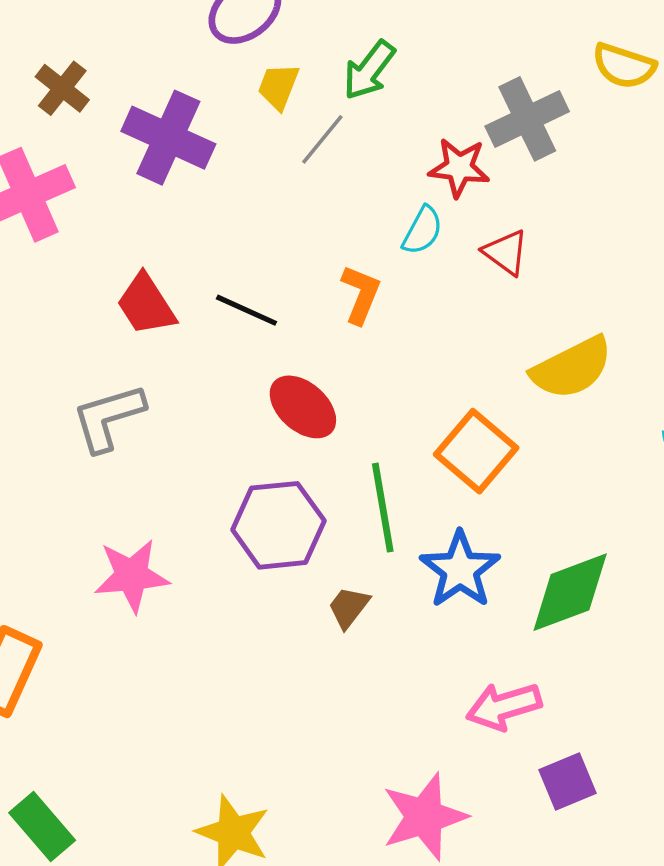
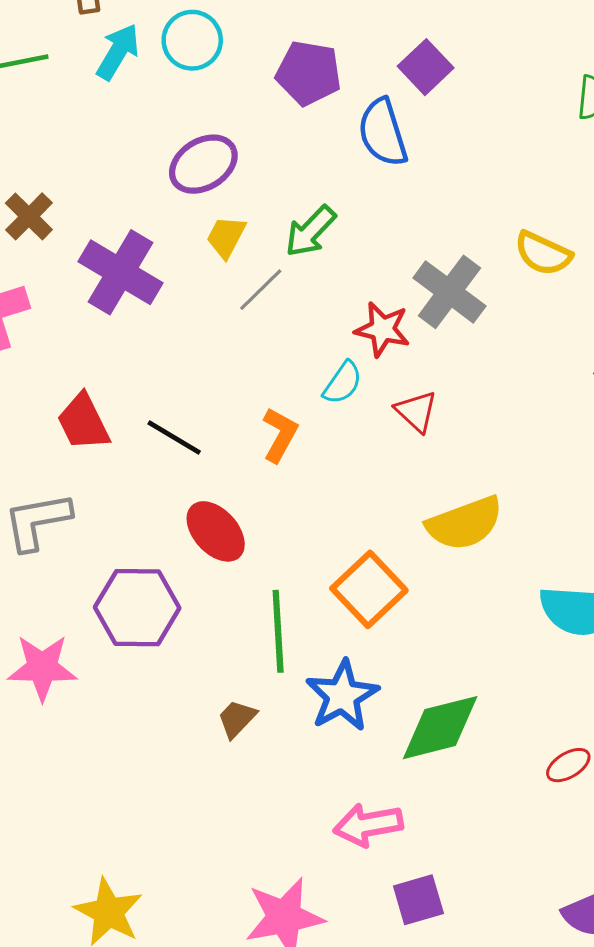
gray cross: (527, 119) -> (449, 292), turned -34
purple hexagon: (278, 525) -> (137, 608), moved

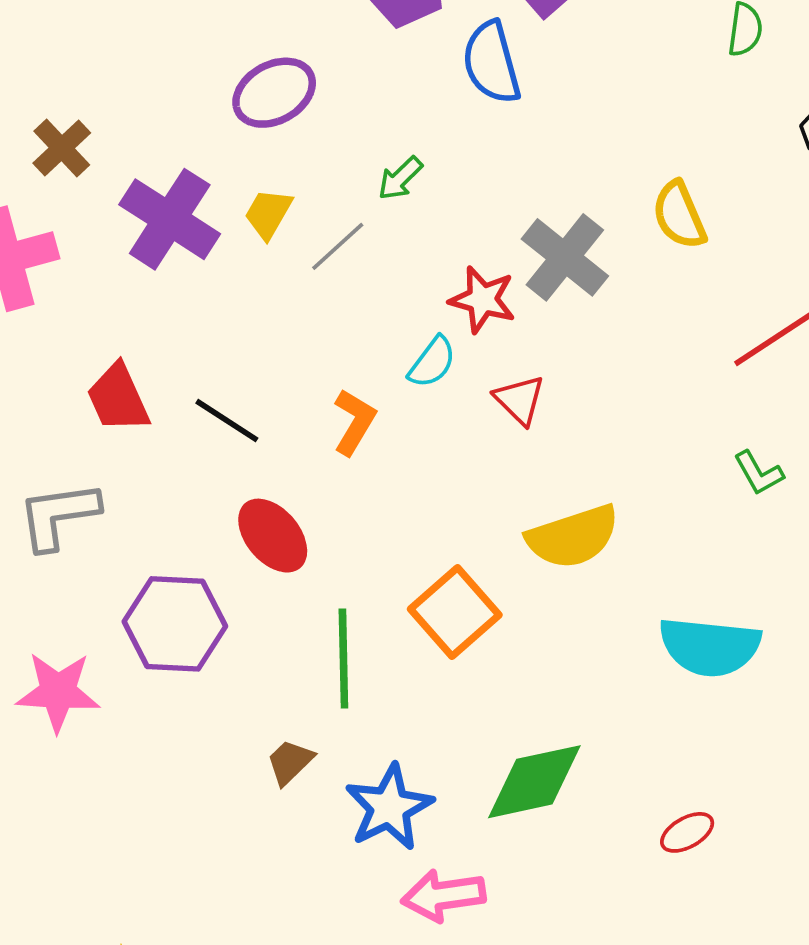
green arrow: (310, 231) -> (400, 178), size x0.7
yellow trapezoid: (226, 237) -> (268, 214), moved
yellow semicircle: (543, 253) -> (679, 215), turned 40
blue star: (342, 696) -> (389, 807), moved

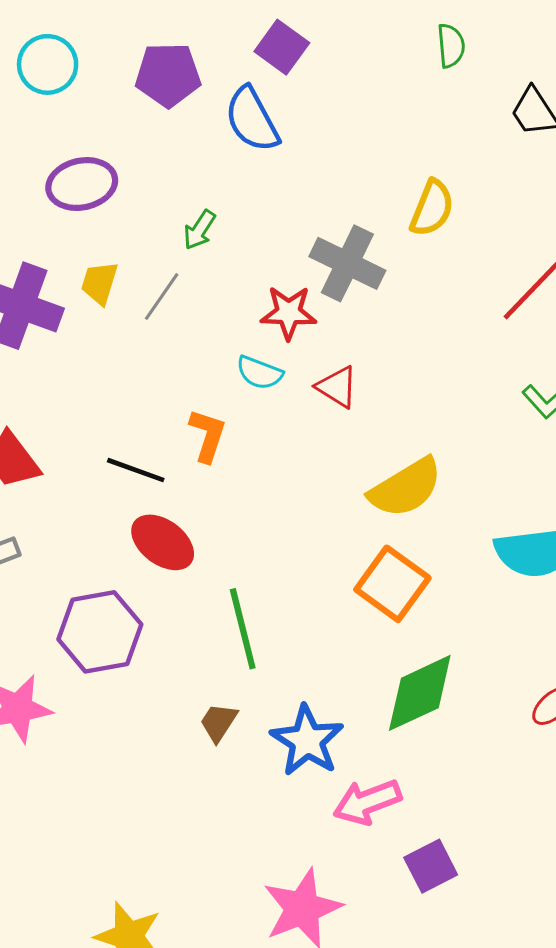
purple ellipse: (274, 93) -> (82, 184), turned 30
yellow semicircle: (679, 215) -> (432, 208), turned -122
cyan semicircle: (432, 362) -> (260, 373), turned 87
black line: (227, 421) -> (136, 470), moved
orange square: (455, 612) -> (392, 584), moved

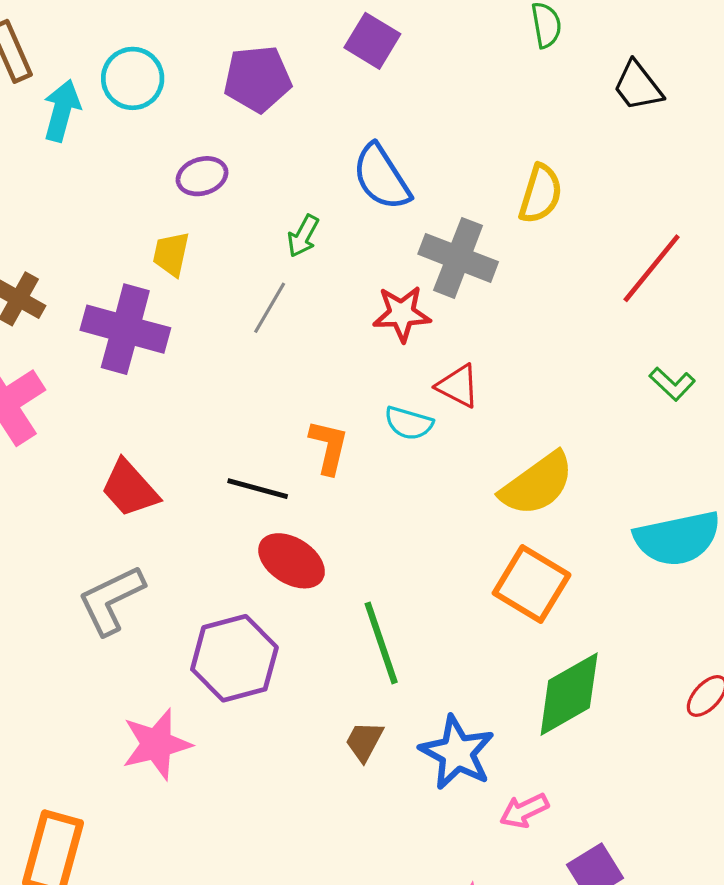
blue semicircle: (252, 119) -> (381, 177), moved
purple ellipse: (82, 184) -> (202, 176), moved, size x0.7
yellow trapezoid: (99, 283) -> (171, 254), moved
cyan semicircle: (260, 373) -> (409, 423), moved
pink arrow: (367, 802) -> (524, 811), size x0.7

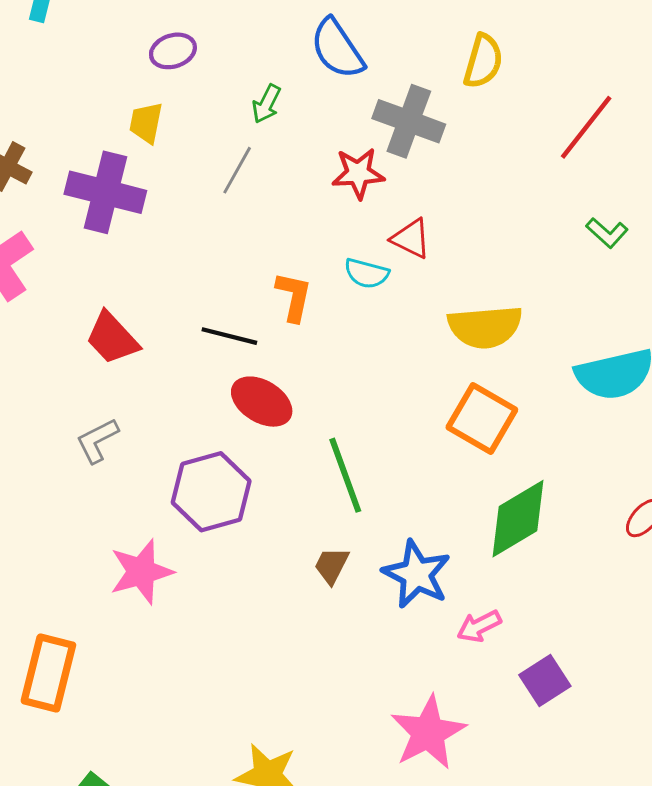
yellow semicircle: (537, 484) -> (485, 327), turned 32
gray L-shape: (111, 600) -> (97, 440), size x0.7

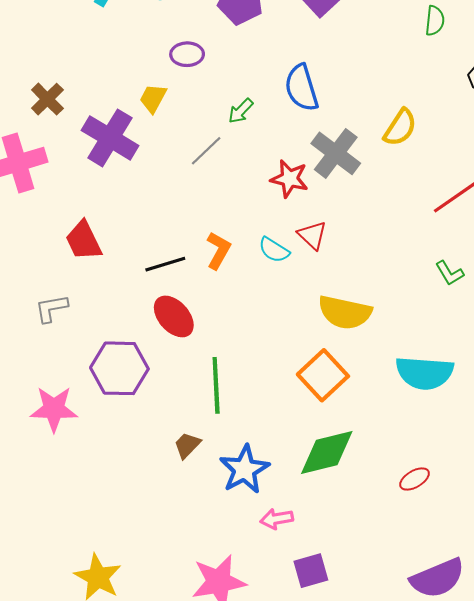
black line: (229, 336) -> (165, 264), turned -48

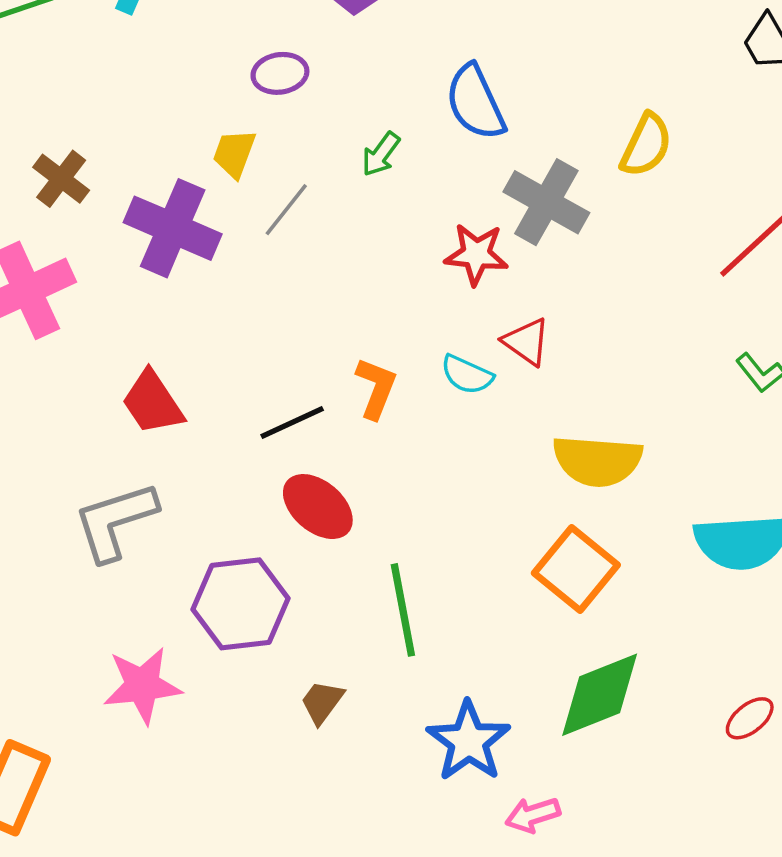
gray line: (206, 151) -> (286, 210), moved
gray L-shape: (51, 308) -> (115, 521), size x1.6
brown trapezoid: (187, 445) -> (322, 702), moved

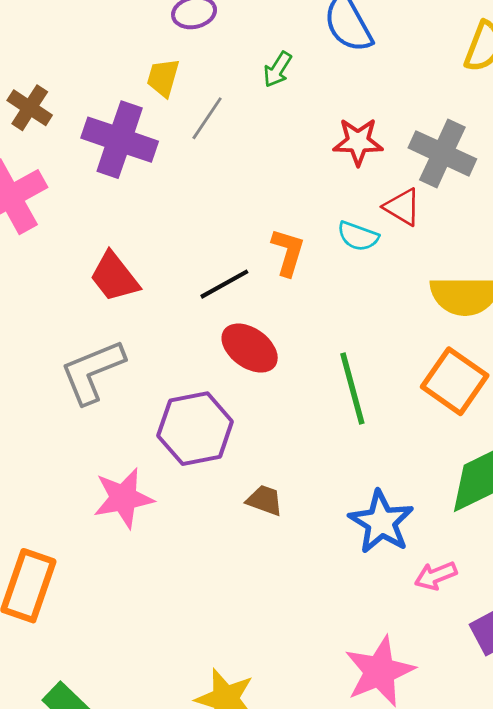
gray cross: (546, 202) -> (442, 153), moved
green line: (403, 610) -> (352, 389), moved
brown trapezoid: (322, 702) -> (265, 500), turned 78

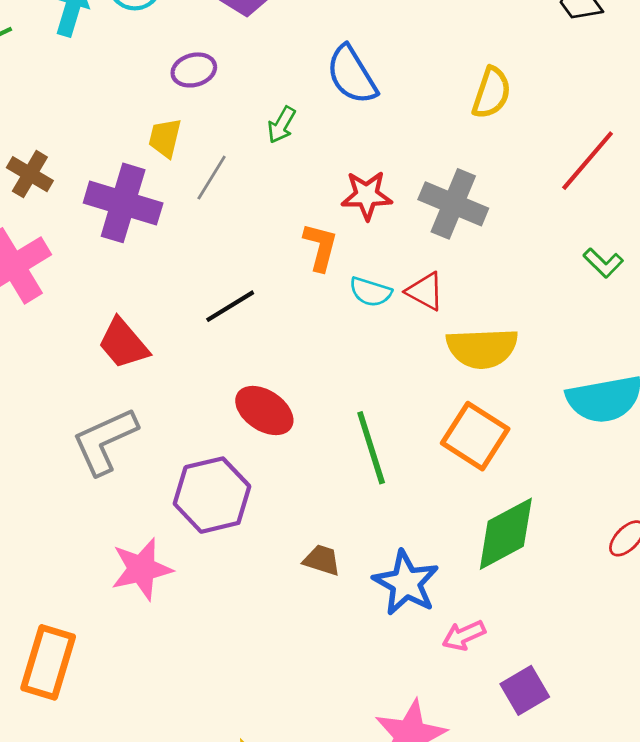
red triangle: (402, 207) -> (425, 291), moved
orange L-shape: (288, 252) -> (320, 247), moved
black line: (224, 284) -> (230, 306), moved
brown trapezoid: (265, 500) -> (322, 560), moved

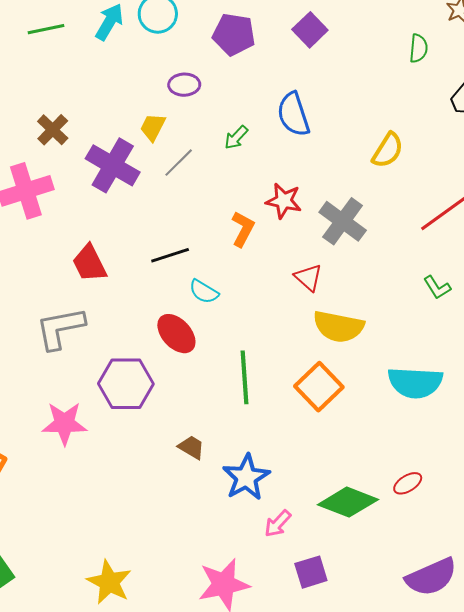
cyan semicircle: (370, 292) -> (204, 292), moved
green diamond: (506, 534) -> (348, 502), moved, turned 36
pink arrow: (464, 635) -> (278, 524), turned -36

